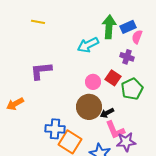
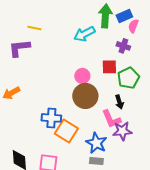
yellow line: (38, 22) -> (34, 28), moved
purple L-shape: (41, 71) -> (19, 48), moved
red square: (113, 78) -> (109, 67), turned -35
pink circle: (93, 82) -> (82, 76), moved
black arrow: (107, 113) -> (119, 102), moved, turned -80

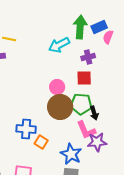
purple cross: (123, 46) -> (88, 57), moved, turned -32
green pentagon: (128, 78) -> (81, 104), moved, turned 30
orange square: (66, 131) -> (41, 142), size x0.6

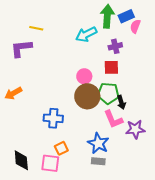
orange square: (41, 142) -> (61, 148), moved, turned 32
purple star: (97, 142) -> (135, 129), moved

